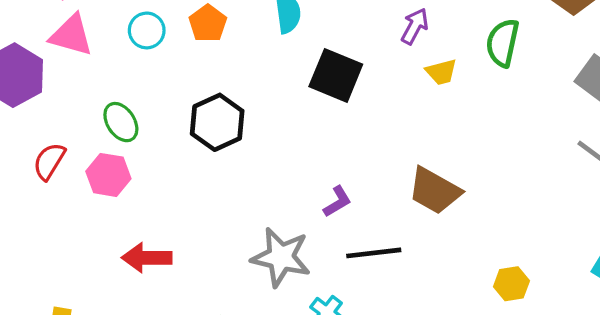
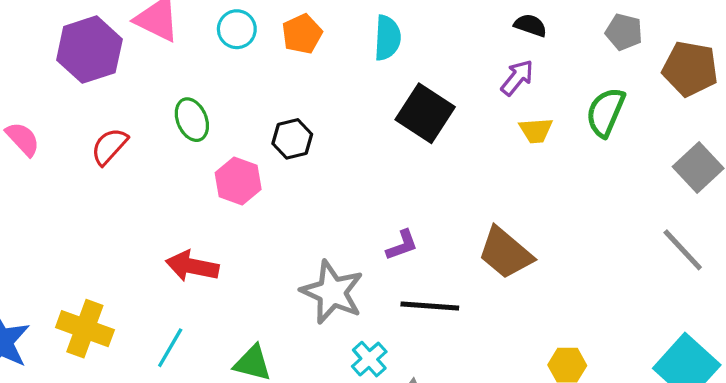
black hexagon: (217, 122) -> (292, 139), size x0.7
pink hexagon: (108, 175) -> (238, 181), moved

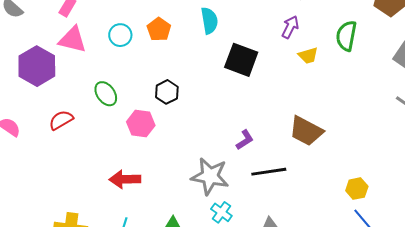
red semicircle: (109, 146) -> (61, 120), turned 30
cyan cross: (369, 359) -> (221, 212), moved

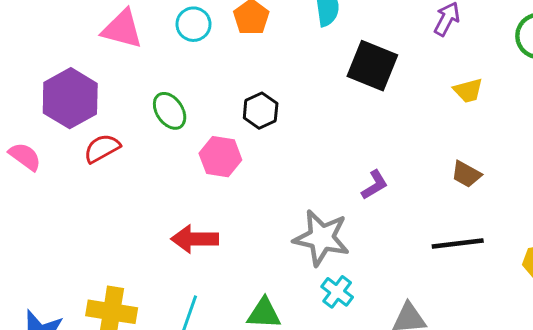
yellow trapezoid: (308, 55) -> (468, 90), moved
purple hexagon: (37, 66) -> (70, 98), moved
brown trapezoid: (306, 131) -> (466, 174), size x0.6
black line: (269, 172) -> (458, 243), moved

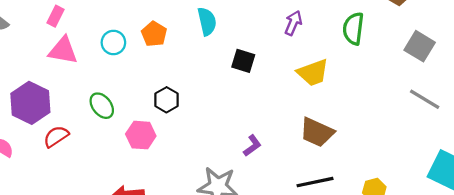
black square: (372, 66) -> (243, 61), size x0.7
yellow trapezoid: (468, 90) -> (313, 73), size x1.5
brown trapezoid: (466, 174) -> (317, 132), size x1.6

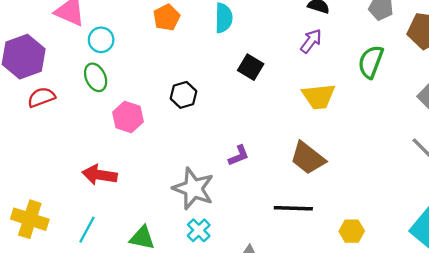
cyan circle: (113, 43) -> (101, 40), moved
black hexagon: (167, 100) -> (183, 95), moved

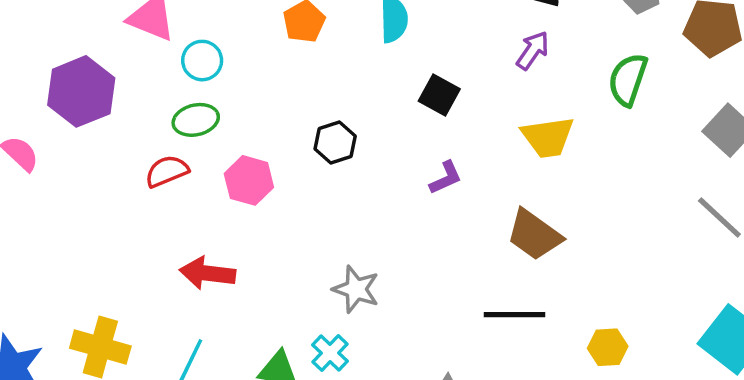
green ellipse: (96, 77) -> (196, 120), turned -76
red semicircle: (41, 97) -> (167, 171), moved
purple L-shape: (239, 156) -> (446, 178), moved
gray star: (193, 189) -> (356, 289), size x0.7
cyan cross: (199, 230) -> (330, 353), moved

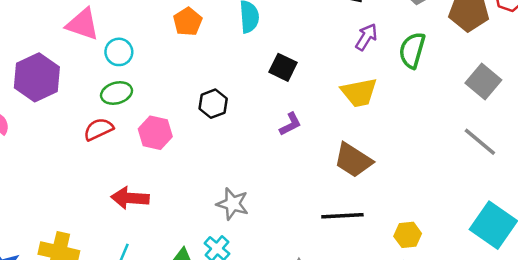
purple arrow: (533, 50) -> (366, 37), moved

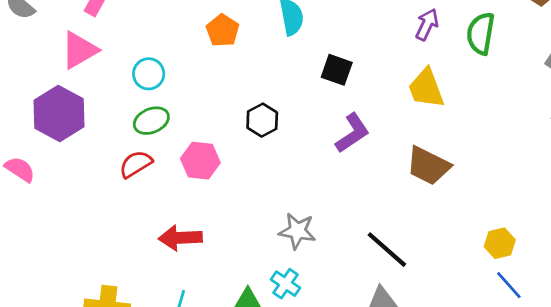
pink triangle: (83, 24) -> (79, 50), moved, turned -42
yellow trapezoid: (359, 93) -> (426, 88), turned 87
purple L-shape: (290, 124) -> (352, 133), size x1.4
black line: (342, 216) -> (387, 250), moved, turned 51

